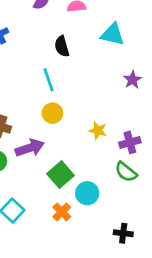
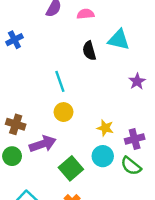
black semicircle: (62, 46) -> (89, 51), moved
cyan circle: (87, 193) -> (103, 156), moved

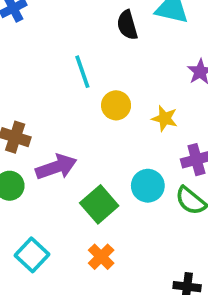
yellow circle: (64, 112) -> (116, 105), moved
yellow star: (105, 128) -> (165, 118), moved

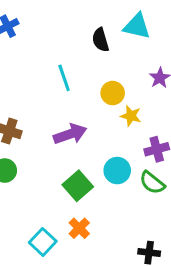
yellow circle: (116, 105) -> (113, 93), moved
purple arrow: (56, 167) -> (70, 134), moved
cyan square: (32, 255) -> (43, 242), moved

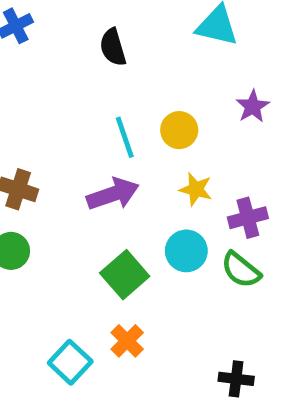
black semicircle: (100, 40) -> (113, 47), moved
cyan line: (64, 78) -> (125, 137), moved
yellow star: (131, 116) -> (196, 189), moved

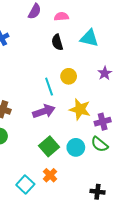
black semicircle: (113, 47) -> (57, 42), moved
yellow circle: (179, 130) -> (69, 76), moved
yellow star: (196, 189) -> (80, 109), size x1.5
cyan circle: (186, 251) -> (76, 147), moved

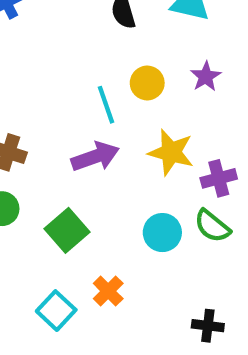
purple star: (105, 73) -> (206, 77), moved
green square: (49, 146) -> (67, 230), moved

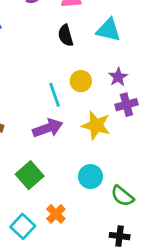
purple cross: (219, 178) -> (126, 105), moved
green semicircle: (212, 226) -> (122, 196), moved

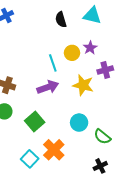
purple star: (118, 77) -> (90, 48), moved
orange cross: (56, 214) -> (54, 150), size x1.5
black cross: (120, 236) -> (100, 166), turned -32

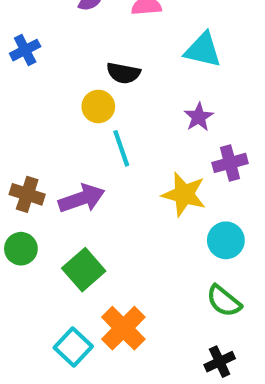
black semicircle: (61, 20) -> (123, 73), moved, turned -63
yellow circle: (72, 53) -> (98, 106), moved
purple arrow: (48, 87) -> (82, 199), moved
cyan circle: (79, 123) -> (226, 240), moved

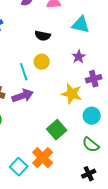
yellow circle: (98, 106) -> (42, 62), moved
cyan line: (121, 148) -> (24, 72), moved
green square: (84, 270) -> (57, 130), moved

